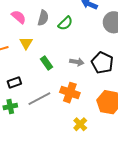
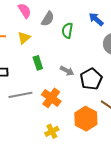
green semicircle: (65, 23) -> (67, 30), turned 126

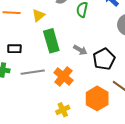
green rectangle: (38, 63) -> (51, 41), size x1.6

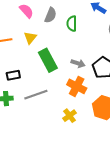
orange cross: (63, 76) -> (77, 86), moved
yellow cross: (63, 110) -> (70, 116), moved

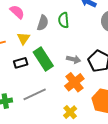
gray semicircle: (51, 15) -> (43, 23), moved
black rectangle: (13, 75) -> (21, 63), moved
orange cross: (77, 86) -> (74, 82), turned 30

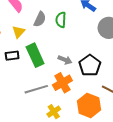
gray line: (35, 94) -> (36, 89), moved

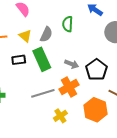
gray semicircle: (40, 19) -> (46, 34), moved
yellow triangle: (19, 32) -> (25, 36), turned -32

